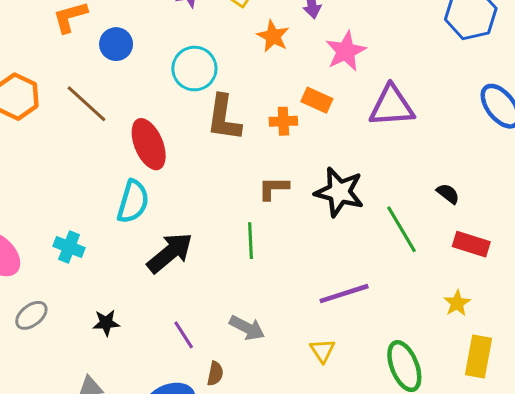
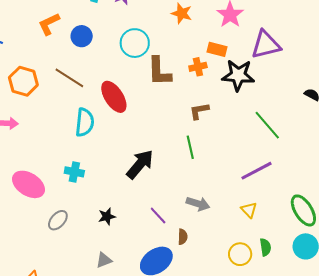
black star: (339, 192) -> (238, 75), moved
cyan semicircle: (133, 202) -> (85, 122), moved
green line: (401, 229) -> (267, 125), moved

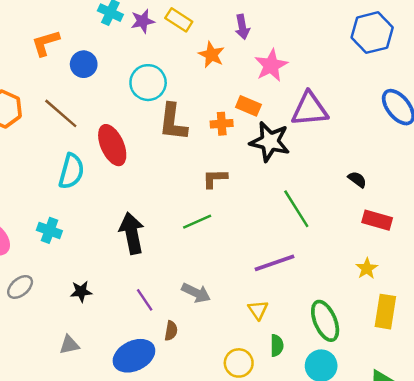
green line: (190, 147) -> (197, 222), turned 70
black arrow: (140, 164) -> (132, 233), turned -60
green semicircle: (265, 247) -> (277, 345), moved

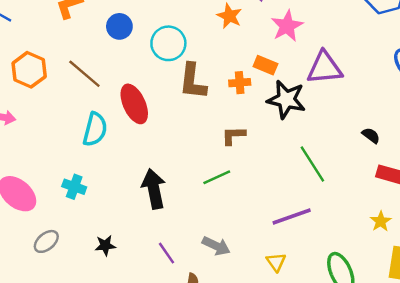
blue circle: (84, 64) -> (119, 26), moved

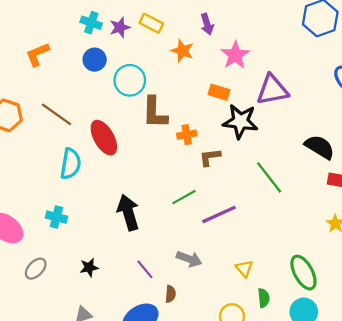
blue circle: (119, 26) -> (95, 60), moved
orange cross: (240, 83) -> (187, 135), moved
brown L-shape: (233, 135) -> (210, 157), moved
black semicircle: (371, 135) -> (320, 147), size x1.8
purple line: (292, 217) -> (219, 214), moved

